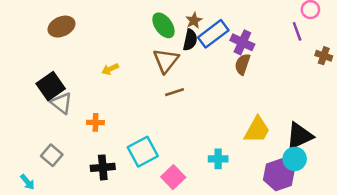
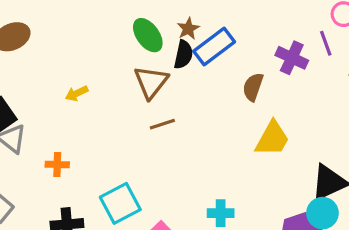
purple cross: (242, 42) -> (292, 58), moved
yellow trapezoid: (257, 130) -> (272, 139), moved

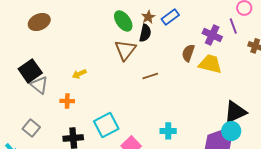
blue rectangle: (214, 46) -> (170, 17), moved, size x0.7
yellow arrow: (77, 93) -> (79, 74), moved
brown line: (162, 124) -> (150, 76), moved
yellow trapezoid: (272, 139) -> (210, 64), moved, turned -105

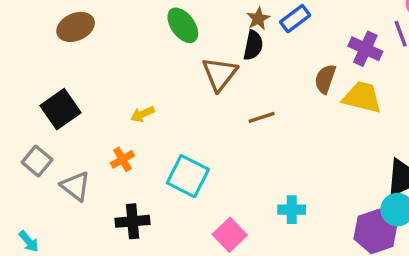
green ellipse: (123, 21) -> (183, 25), moved
gray triangle: (39, 85) -> (76, 186), moved
orange cross: (67, 101) -> (122, 159), turned -32
cyan square: (106, 125) -> (188, 176), moved, turned -35
gray square: (31, 128) -> (37, 161), moved

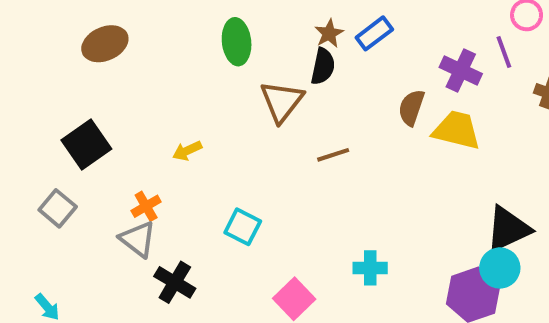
green ellipse: (183, 25) -> (237, 42), turned 30
orange cross: (122, 159) -> (146, 206), moved
cyan square: (188, 176) -> (243, 227), size x0.7
gray triangle: (76, 186) -> (138, 239), moved
black cross: (133, 221) -> (175, 282), turned 36

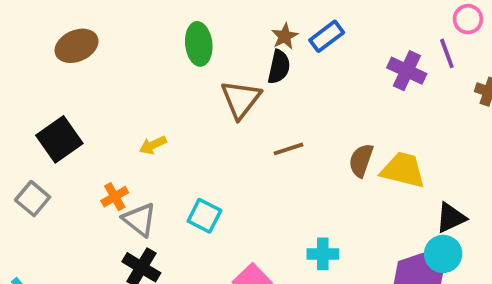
brown semicircle: (411, 108) -> (361, 160), moved
yellow trapezoid: (457, 130) -> (403, 170), moved
black triangle: (508, 229) -> (451, 218), size x0.7
gray triangle: (138, 239) -> (140, 220), moved

